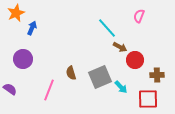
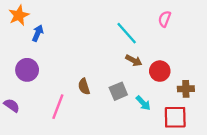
brown arrow: (120, 47) -> (134, 60), moved
gray square: (100, 77) -> (118, 91), size x0.7

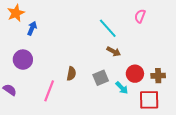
red circle: (160, 71) -> (135, 74), moved
brown semicircle: (84, 86) -> (71, 74), turned -152

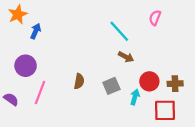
cyan arrow: (122, 88) -> (135, 97), turned -120
pink line: (49, 91) -> (40, 93), moved

